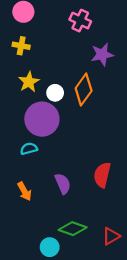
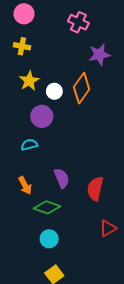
purple circle: (42, 119) -> (42, 116), size x0.7
red semicircle: (102, 175) -> (95, 189), moved
green diamond: (73, 229) -> (47, 207), moved

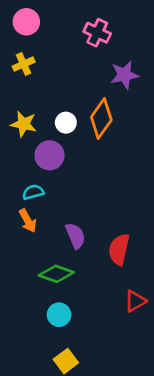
yellow cross: (22, 46) -> (24, 64), turned -35
yellow star: (29, 81) -> (24, 124), moved, turned -30
orange arrow: (25, 185) -> (28, 221), moved

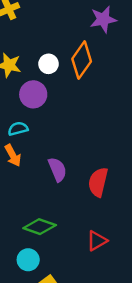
green diamond: (56, 274) -> (40, 227), moved
red triangle: (135, 301) -> (97, 241), moved
cyan circle: (59, 315) -> (28, 260), moved

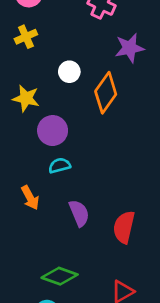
white circle: (48, 64) -> (69, 72), moved
cyan semicircle: (18, 129) -> (60, 166), moved

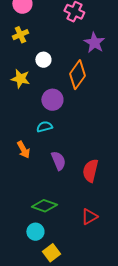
purple star: (130, 48) -> (94, 43), turned -30
white circle: (69, 72) -> (43, 60), moved
purple circle: (53, 131) -> (52, 100), moved

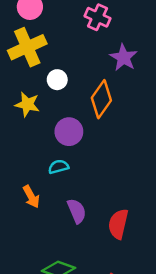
yellow cross: (20, 35) -> (27, 47), size x1.8

